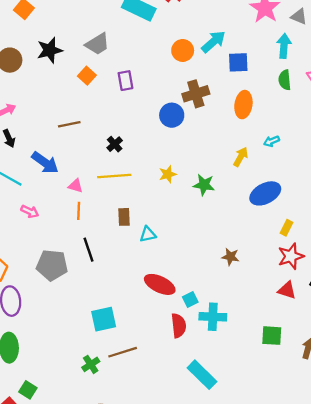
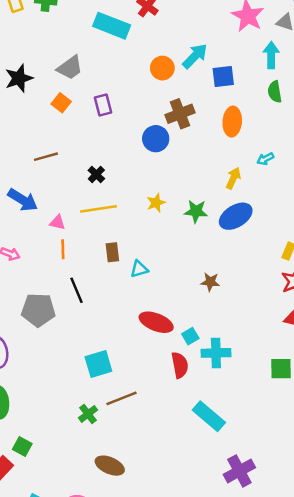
blue ellipse: (265, 193) -> (236, 216), moved
brown star: (230, 257) -> (210, 282), moved

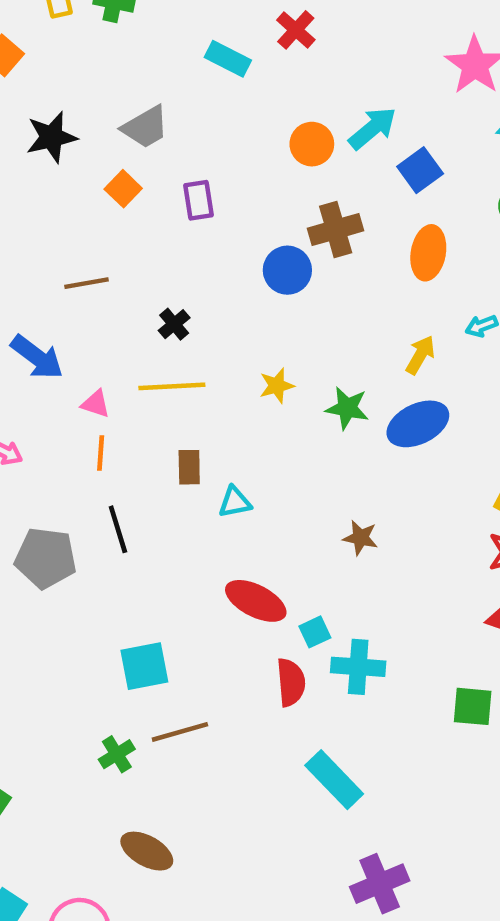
cyan rectangle: (112, 26) -> (228, 59), size x0.7
blue square: (223, 77) -> (420, 170), turned -35

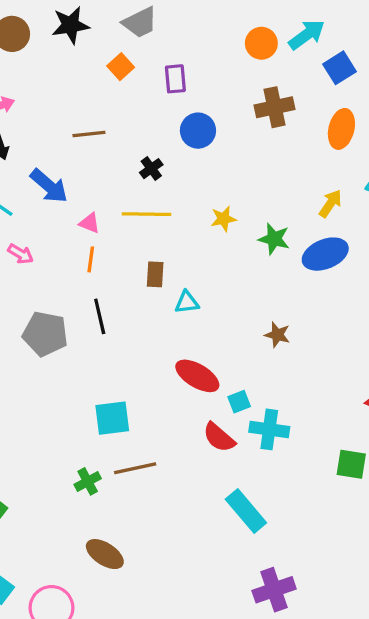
blue circle: (287, 270) -> (198, 131), moved
red semicircle: (291, 682) -> (219, 437), turned 132

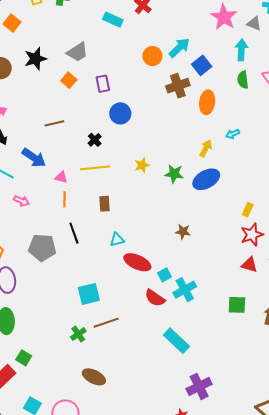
brown cross: (275, 107) -> (178, 86), moved
cyan triangle: (187, 302) -> (117, 240), moved
cyan cross: (269, 429) -> (185, 290), turned -30

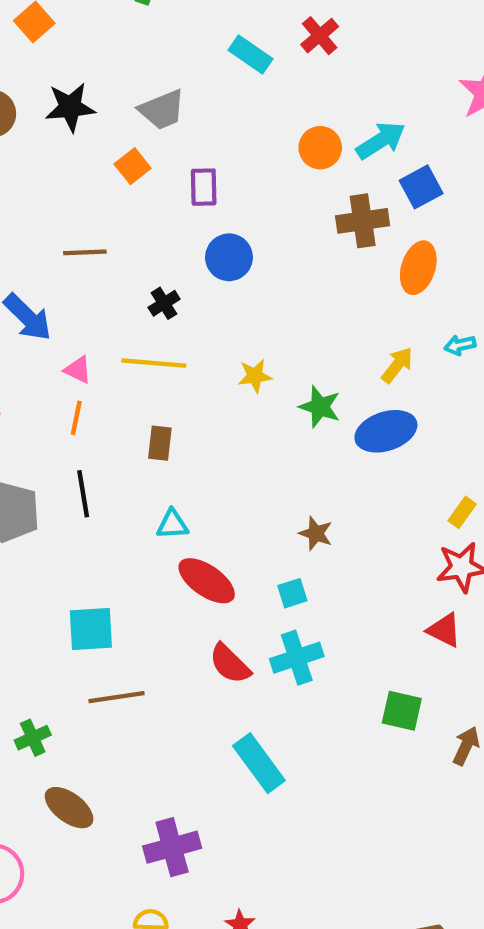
cyan square: (165, 275) -> (292, 593), moved
green cross: (78, 334) -> (33, 738), moved
purple cross: (199, 386) -> (172, 847), moved

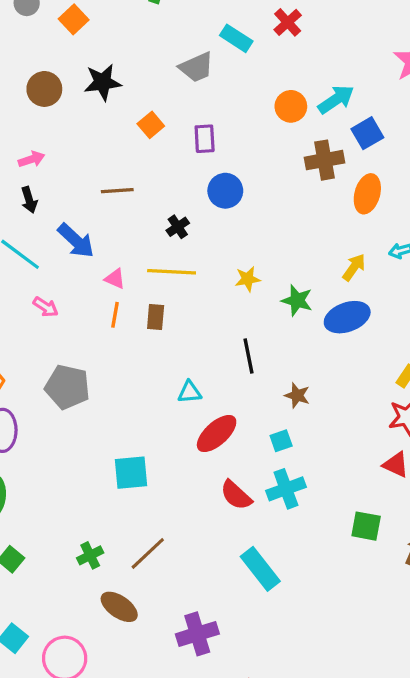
gray trapezoid: (162, 110) -> (196, 67), moved
brown rectangle: (160, 443) -> (156, 317), moved
black line: (83, 494) -> (248, 356), moved
red ellipse: (207, 581) -> (217, 434), turned -75
brown line: (116, 697) -> (148, 553), moved, turned -33

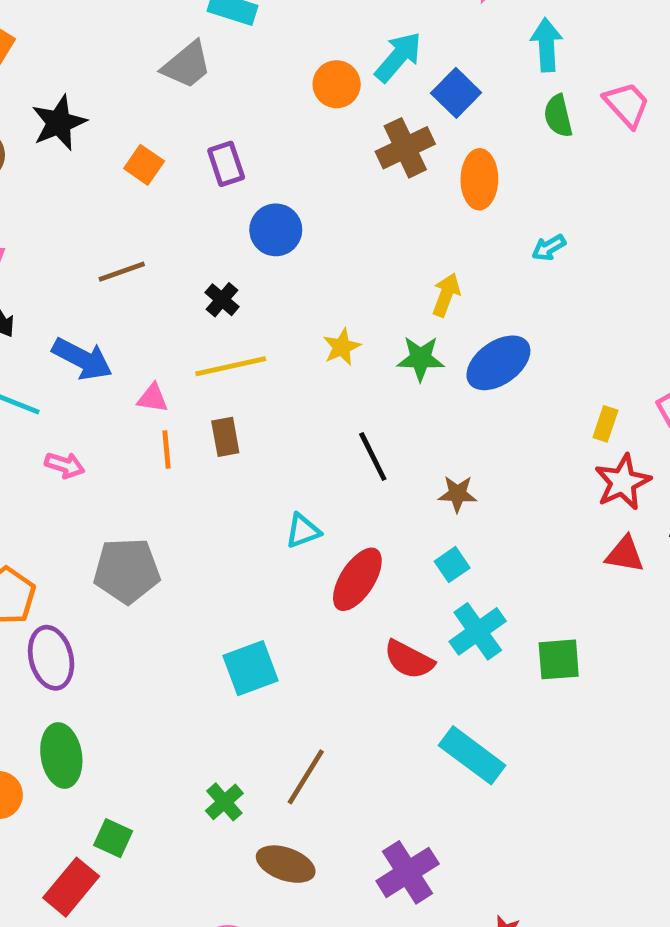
yellow arrow: (354, 267) -> (446, 295), moved
green square: (366, 526) -> (559, 659), moved

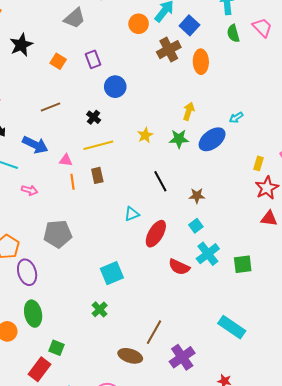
cyan arrow: (549, 248) -> (236, 118), moved
cyan rectangle: (472, 755) -> (232, 327), moved
brown line: (306, 777) -> (154, 332), moved
green cross: (224, 802) -> (100, 309), moved

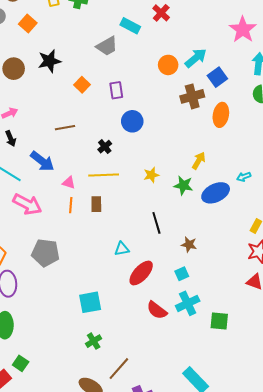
pink arrow: (30, 190) -> (27, 204), size x1.8
green cross: (100, 309) -> (94, 341), moved

